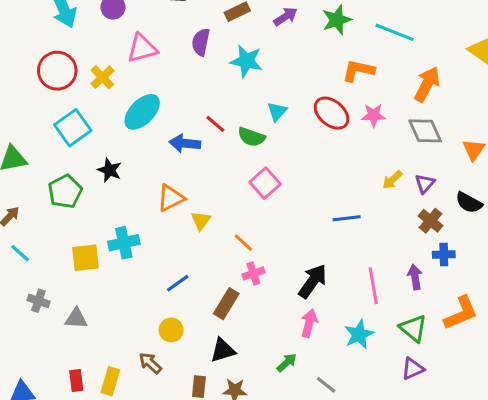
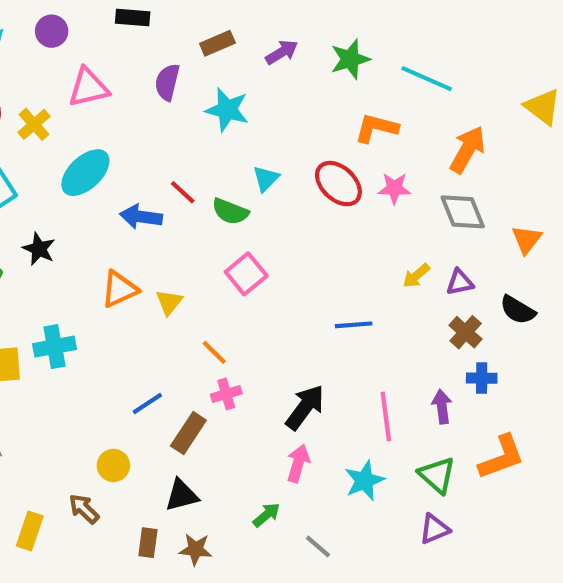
purple triangle: (425, 184) -> (460, 282), turned 35
yellow triangle: (201, 221) -> (169, 302), moved
blue line: (178, 283) -> (147, 404), moved

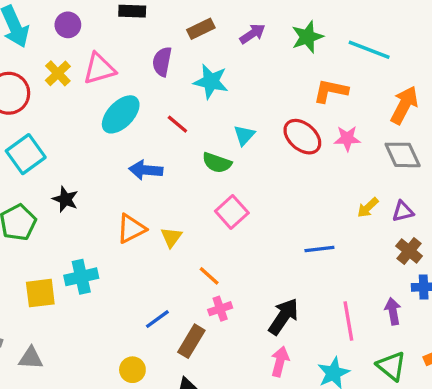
yellow cross: (34, 124) -> (58, 73), moved
cyan ellipse: (85, 173) -> (121, 114), moved
red line: (183, 192) -> (177, 124), moved

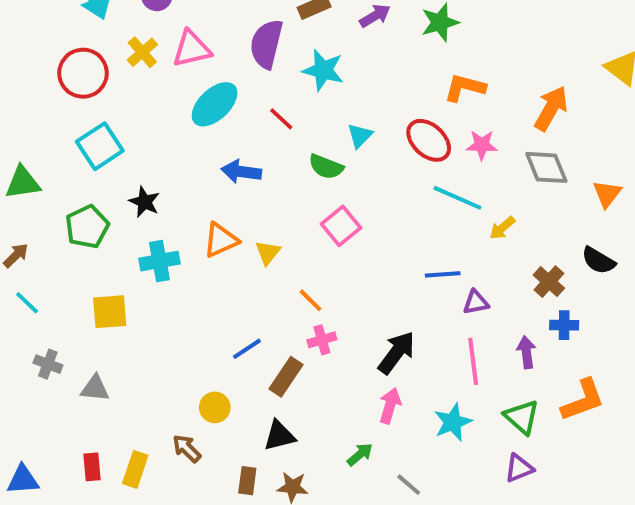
cyan line: (369, 50) -> (457, 198), moved
purple semicircle: (162, 62) -> (266, 44), size x1.4
purple triangle: (403, 211) -> (476, 302), moved
cyan cross: (81, 277) -> (159, 261), moved

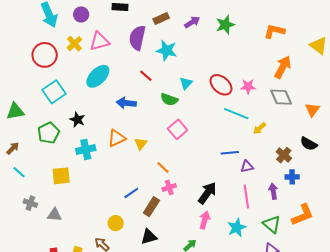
orange L-shape: (465, 88) -> (274, 31), moved
cyan ellipse: (215, 104) -> (98, 76), moved

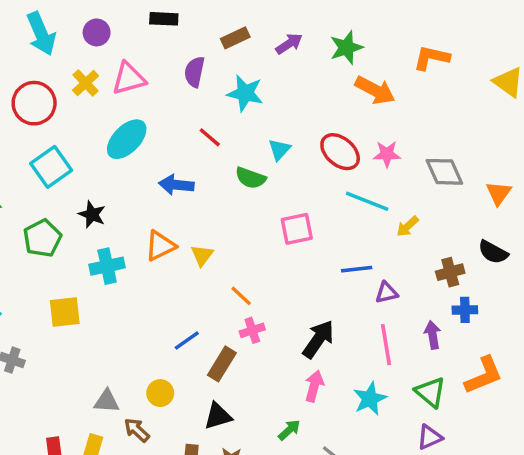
purple semicircle: (137, 38) -> (194, 72), size x0.7
orange arrow: (283, 67) -> (375, 90), moved, turned 90
pink square: (178, 129) -> (297, 229), moved, turned 30
brown cross: (284, 155) -> (450, 272), turned 35
gray triangle: (55, 215) -> (107, 401), moved

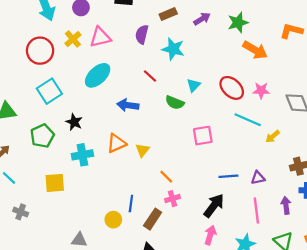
blue line: (357, 269) -> (228, 176), moved
blue line: (187, 340) -> (131, 203), turned -49
yellow circle: (160, 393) -> (113, 220), moved

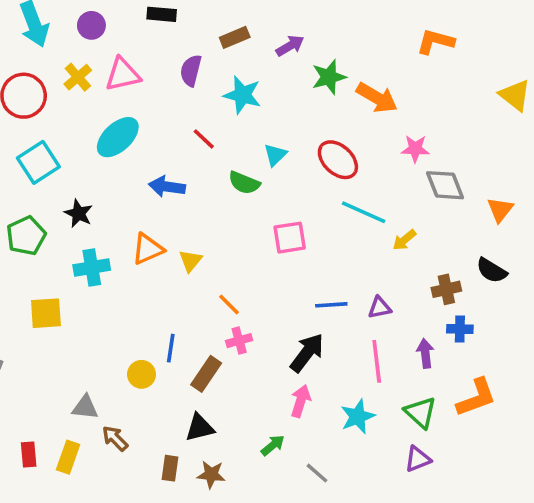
green star: (238, 23) -> (329, 77), moved
orange L-shape: (291, 31) -> (435, 42), moved
pink star: (261, 90) -> (415, 149), moved

